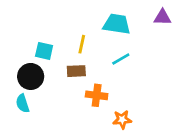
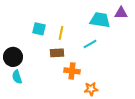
cyan trapezoid: (117, 24) -> (100, 20), moved
cyan square: (44, 51) -> (39, 29), moved
black circle: (31, 76) -> (13, 57), moved

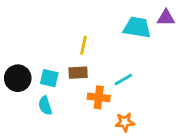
cyan square: (39, 29) -> (49, 78), moved
cyan line: (90, 44) -> (123, 80), moved
cyan semicircle: (17, 77) -> (45, 106), moved

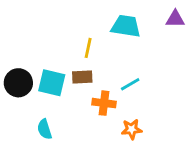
cyan trapezoid: (137, 27) -> (126, 26), moved
cyan square: (49, 78) -> (52, 83), size x1.4
cyan semicircle: (45, 106) -> (44, 129), moved

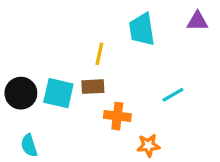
cyan trapezoid: (126, 26) -> (142, 29), turned -108
cyan line: (130, 84) -> (173, 95), moved
cyan semicircle: (44, 129) -> (29, 145), moved

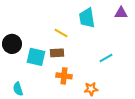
yellow line: (99, 54) -> (61, 33), turned -72
black circle: (21, 93) -> (12, 44), moved
orange cross: (117, 116) -> (64, 76), moved

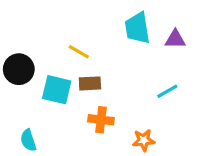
purple triangle: (121, 13) -> (175, 39), moved
yellow line: (61, 33) -> (79, 52), moved

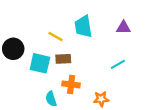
cyan trapezoid: (137, 28) -> (83, 27), moved
cyan semicircle: (28, 140) -> (51, 99), moved

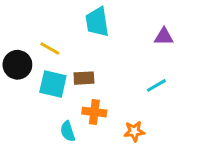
cyan trapezoid: (83, 27) -> (97, 22), moved
yellow line: (56, 37) -> (50, 48), moved

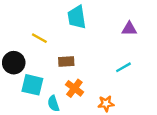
black circle: (17, 65) -> (14, 63), moved
cyan square: (53, 84) -> (32, 85), moved
orange cross: (94, 112) -> (74, 88), turned 30

